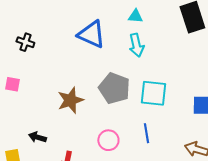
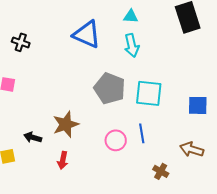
brown star: (70, 100) -> (66, 124), moved
pink circle: (108, 140) -> (116, 140), moved

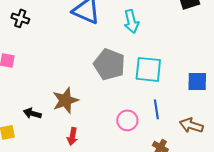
blue line: (142, 133) -> (156, 109), moved
pink circle: (116, 140) -> (127, 120), moved
red arrow: (63, 160) -> (72, 136), moved

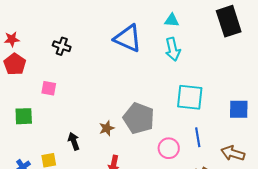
gray pentagon: (109, 64) -> (139, 118), moved
brown star: (65, 100) -> (107, 128), size x0.6
black arrow: (32, 113) -> (74, 141), turned 54

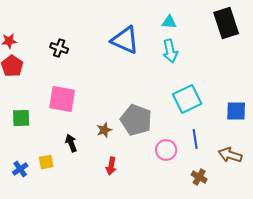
pink square: (49, 88) -> (62, 99), moved, size x1.8
cyan square: (190, 97) -> (187, 99), turned -32

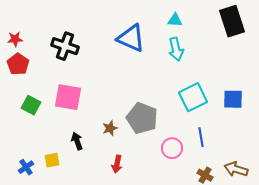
black cross: (59, 48) -> (65, 46), size x1.5
blue square: (236, 111) -> (233, 99), moved
green square: (21, 118) -> (31, 105), moved, turned 30
brown arrow: (230, 155) -> (236, 169), moved

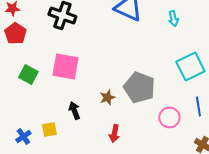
cyan arrow: (176, 49) -> (173, 18), size x0.7

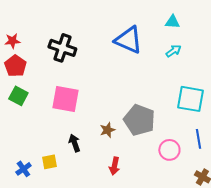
cyan arrow: (173, 18) -> (173, 51), turned -112
cyan square: (190, 66) -> (190, 99), turned 36
green square: (28, 74) -> (18, 96), moved

